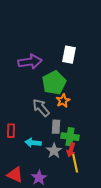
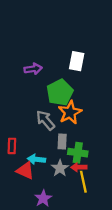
purple arrow: (30, 62) -> (33, 69), size x0.7
orange star: (63, 101) -> (70, 112), size x1.5
red arrow: (71, 150) -> (79, 167), turned 72
red triangle: (15, 175) -> (25, 170), moved

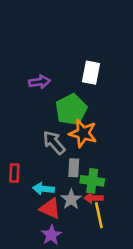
orange star: (70, 112) -> (83, 133), turned -30
red triangle: (25, 170) -> (50, 209), moved

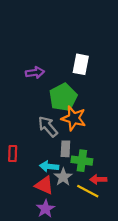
cyan arrow: (43, 189) -> (49, 166), moved
red arrow: (94, 198) -> (98, 179), moved
yellow line: (99, 215) -> (88, 191), turned -50

